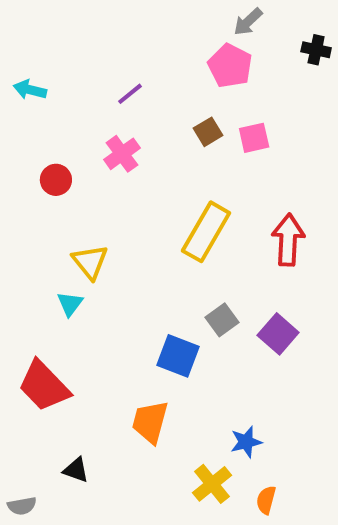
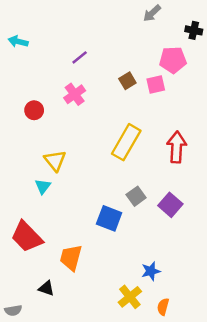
pink pentagon: (230, 66) -> (173, 60), moved, turned -30
cyan arrow: (30, 90) -> (18, 41), moved
orange trapezoid: (150, 422) -> (71, 258), moved

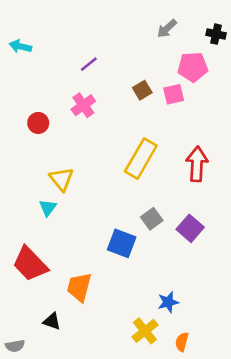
gray arrow: (152, 13) -> (167, 29), moved

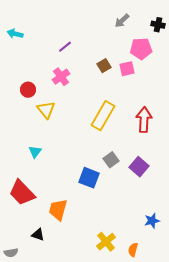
yellow triangle: (61, 179) -> (46, 110), moved
blue star: (168, 302) -> (152, 221), moved

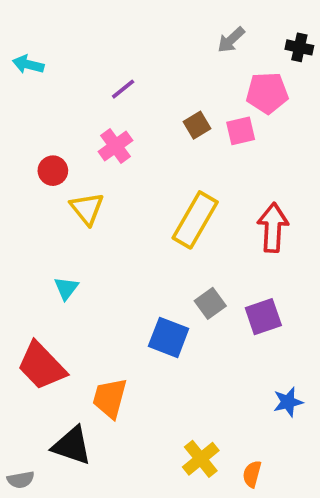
purple square: (139, 167) -> (263, 317), turned 30
blue star: (152, 221) -> (288, 402), moved
black triangle: (38, 235) -> (72, 446), size x1.6

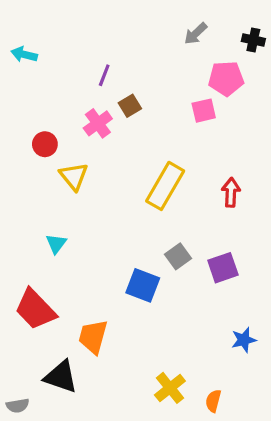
purple line: (123, 89) -> (104, 75), turned -30
brown square: (197, 125) -> (130, 106), moved
red arrow: (273, 228) -> (231, 192), size x0.7

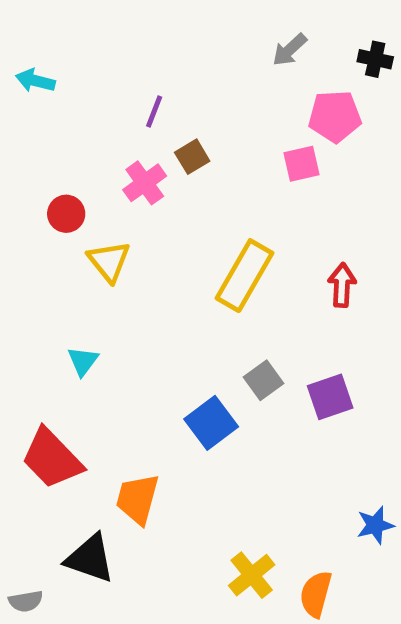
blue square: (143, 285) -> (211, 423), turned 32
blue star: (244, 340) -> (375, 525), moved
orange semicircle: (213, 401) -> (316, 594), size x1.4

